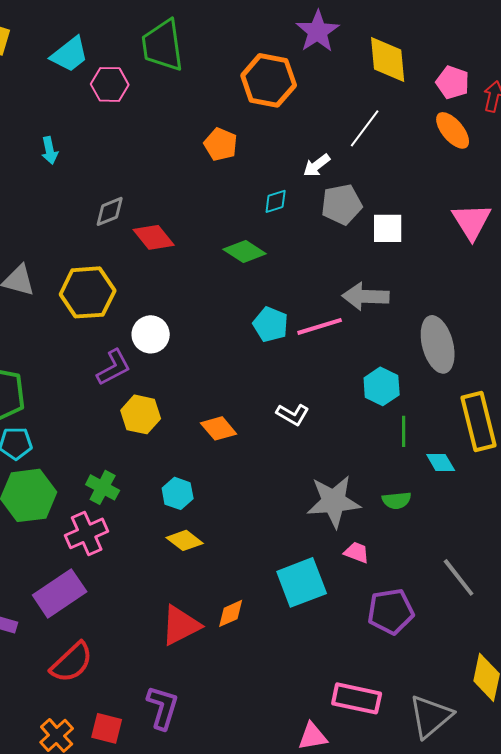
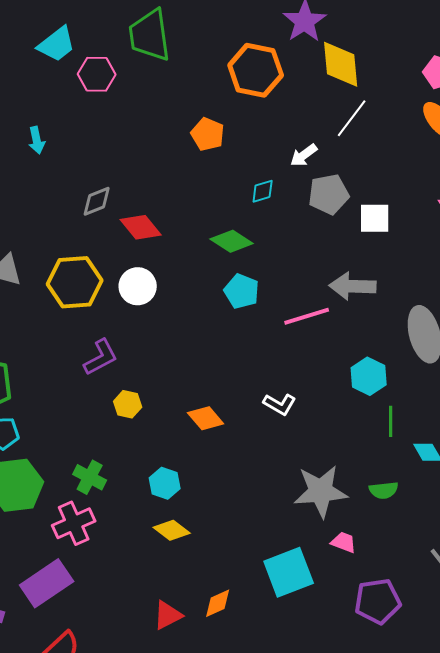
yellow diamond: (388, 59) -> (341, 64), moved
cyan pentagon: (271, 324) -> (242, 291), moved
white circle: (151, 334) -> (138, 286), moved
yellow hexagon: (141, 414) -> (128, 404), size x0.7
red triangle: (181, 625) -> (168, 615), size x0.7

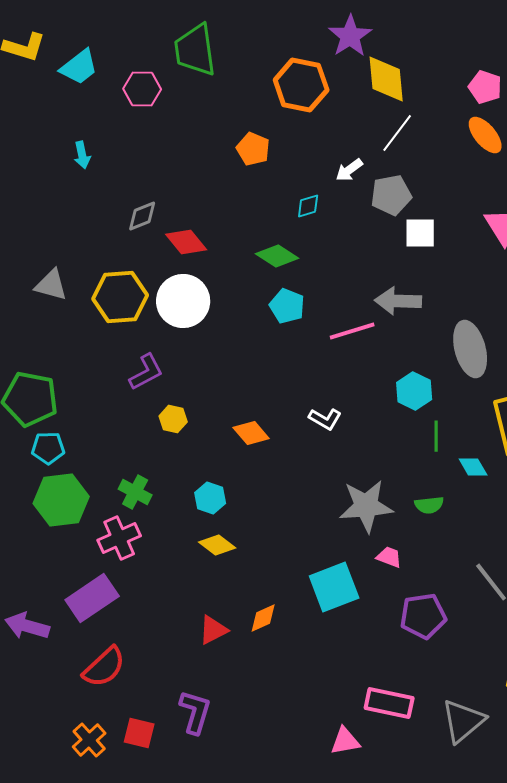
cyan trapezoid: (57, 44) -> (79, 67), moved
gray pentagon: (329, 194) -> (391, 195), moved
white circle: (138, 286) -> (183, 301), size x1.4

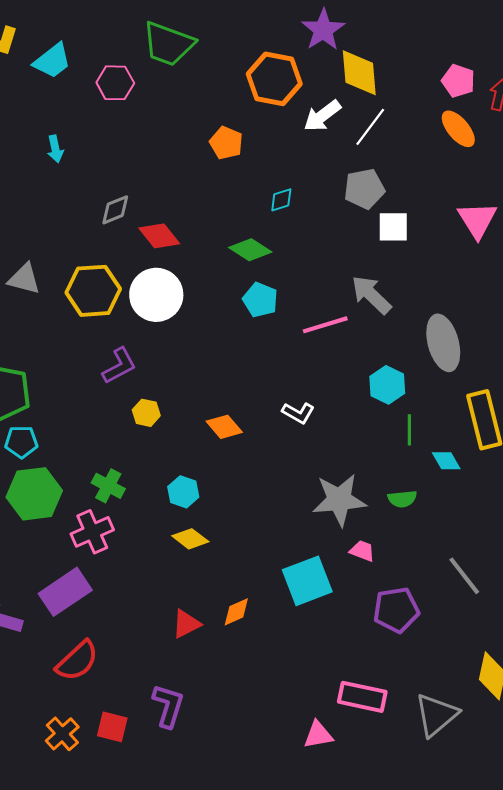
green trapezoid: (195, 50) -> (168, 44), turned -62
white arrow: (349, 170) -> (322, 116), moved, size x1.4
gray arrow: (398, 301) -> (371, 295), turned 42

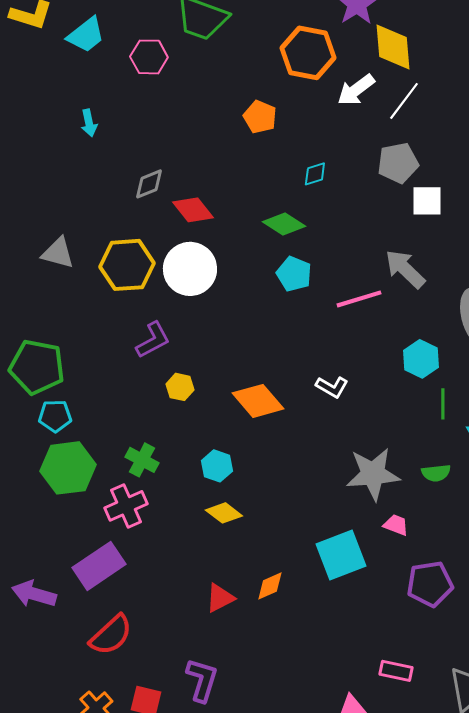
orange diamond: (224, 427) -> (258, 401), size x1.4
pink rectangle: (362, 697) -> (396, 671), size x0.7

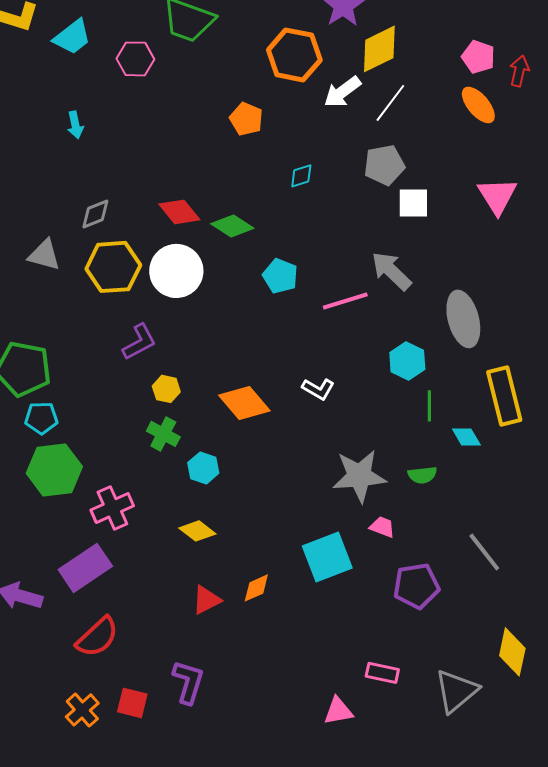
yellow diamond: (393, 47) -> (379, 49), turned 69
gray diamond: (149, 184) -> (95, 214), moved
green diamond: (284, 224) -> (232, 226), moved
green cross: (142, 460) -> (163, 434), moved
yellow diamond: (224, 513) -> (197, 531), moved

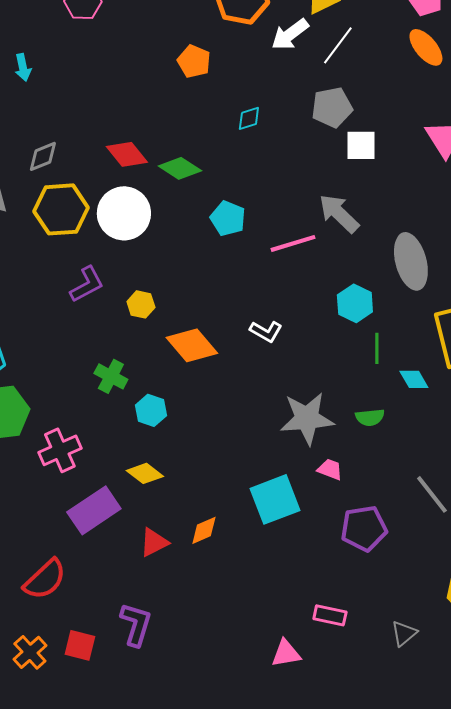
yellow hexagon: (166, 389) -> (141, 304), moved
purple rectangle: (85, 568) -> (94, 510), moved
gray triangle: (456, 691) -> (404, 633), size x0.6

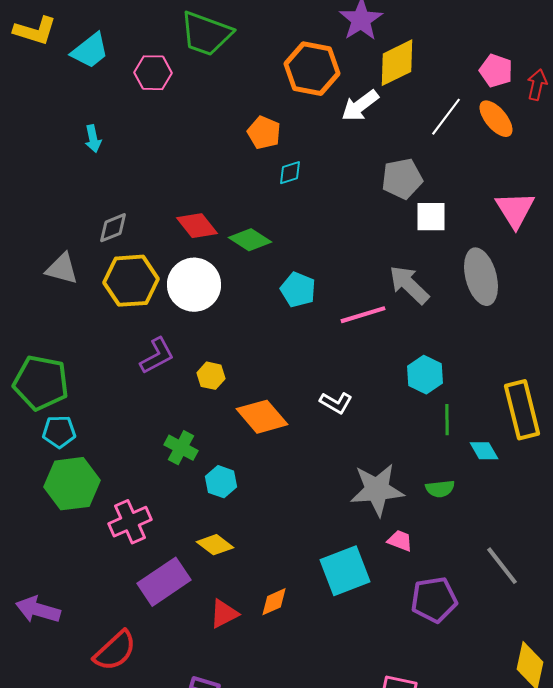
white line: (338, 45) -> (446, 117), moved
cyan diamond: (249, 118) -> (290, 173), moved
gray ellipse: (411, 261) -> (481, 277), moved

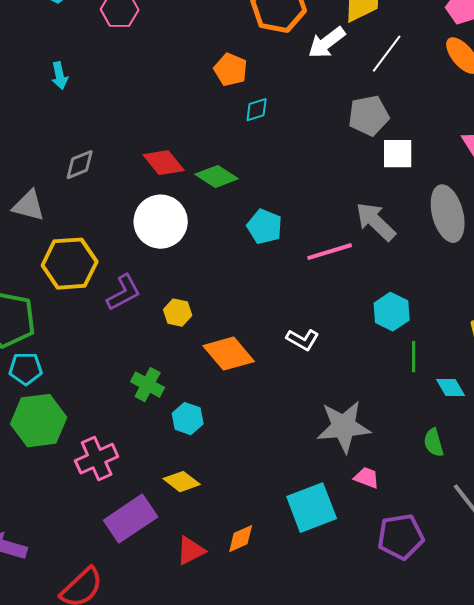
white line: (446, 117) -> (387, 54), moved
yellow hexagon: (131, 281) -> (70, 264), moved
green semicircle: (440, 489) -> (434, 443), moved, turned 80

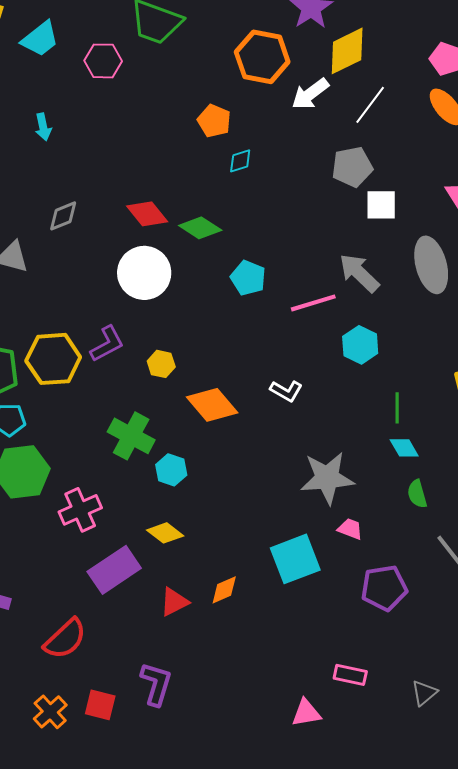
yellow hexagon: (70, 264) -> (53, 359), moved
cyan hexagon: (392, 312) -> (360, 345), moved
green cross: (148, 385) -> (131, 436), size x1.4
cyan diamond: (451, 388) -> (404, 448), moved

